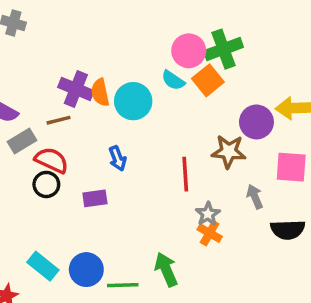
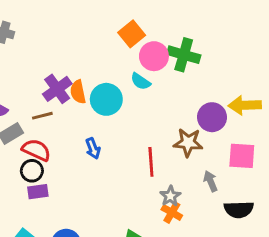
green cross: (223, 49) -> (184, 55), turned 36
orange square: (208, 80) -> (132, 34), moved
purple cross: (76, 89) -> (57, 89), turned 32
purple rectangle: (95, 198) -> (38, 192), moved

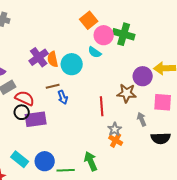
brown line: (42, 116) -> (53, 86), moved
purple rectangle: (38, 192) -> (36, 119), moved, size x1.5

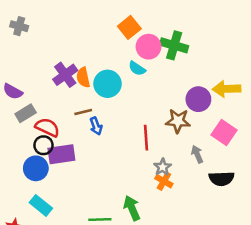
pink square: (163, 102) -> (224, 132), turned 30
blue circle: (45, 161) -> (36, 168), moved

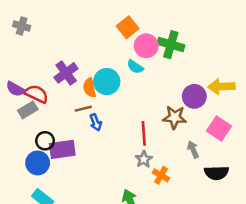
orange semicircle: (83, 77) -> (89, 88), moved
red semicircle: (47, 127) -> (36, 94), moved
gray star: (163, 167) -> (144, 159), moved

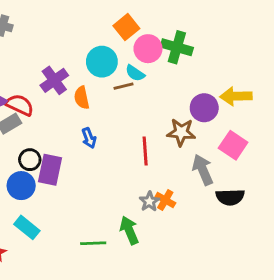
cyan circle: (107, 82) -> (102, 62), moved
brown line: (83, 109) -> (123, 86), moved
purple rectangle: (62, 149) -> (50, 170), turned -70
gray arrow: (193, 149) -> (203, 170), size x1.5
gray star: (144, 159) -> (149, 201), moved

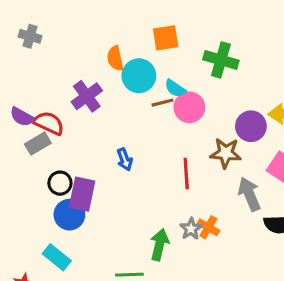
orange square: (126, 27) -> (166, 38), turned 30
pink circle: (148, 49) -> (189, 107), moved
orange semicircle: (82, 98) -> (115, 58), moved
blue circle: (21, 186) -> (69, 215), moved
green arrow: (129, 230) -> (159, 245), moved, turned 36

